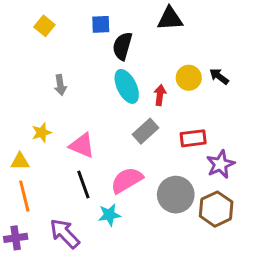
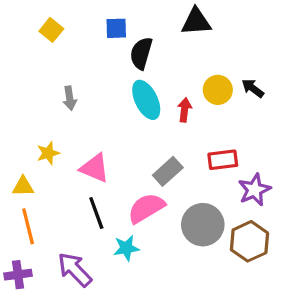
gray rectangle: (145, 131) -> (168, 171), moved

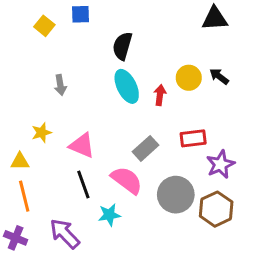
black triangle: (196, 22) -> (215, 19), moved
blue square: (116, 28) -> (81, 14), moved
pink semicircle: (146, 208) -> (127, 180), turned 68
purple cross: (18, 275) -> (16, 238), turned 30

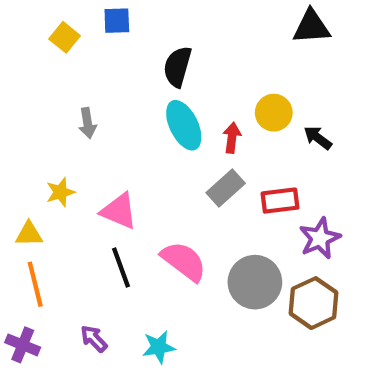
black arrow: (219, 76) -> (318, 138), moved
gray rectangle: (145, 148) -> (226, 188), moved
cyan star: (109, 215) -> (159, 347), moved
purple arrow: (65, 234) -> (94, 339), size x0.6

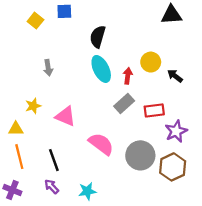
black line: (121, 267) -> (54, 160), moved

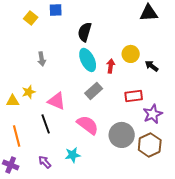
gray rectangle: (124, 104) -> (94, 91), moved
yellow triangle: (16, 129) -> (13, 101), moved
black line: (54, 160) -> (46, 124), moved
cyan star: (87, 191) -> (73, 155), moved

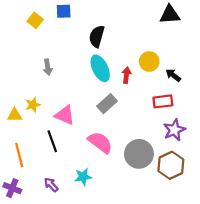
red rectangle: (134, 96) -> (163, 101), moved

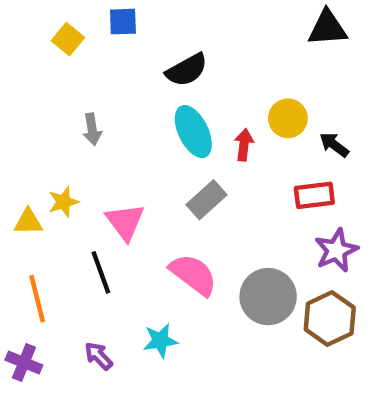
black semicircle: (97, 36) -> (187, 70), turned -135
pink triangle: (65, 115) -> (125, 222), turned 30

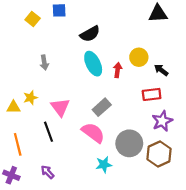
gray rectangle: (206, 200) -> (102, 107), moved
cyan star: (160, 341) -> (104, 165), moved

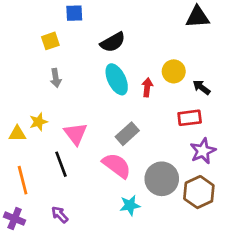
yellow square: (33, 19) -> (50, 41), moved, turned 32

